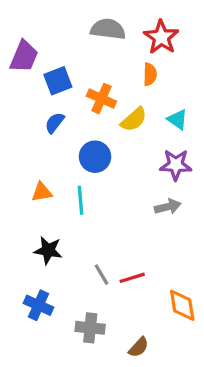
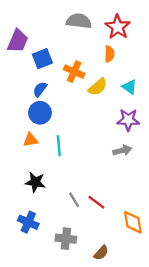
blue circle: (95, 157) -> (40, 113), moved
red line: (132, 278) -> (96, 202), turned 54

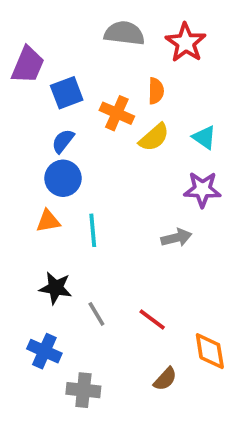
orange semicircle: (109, 54) -> (156, 91), moved
gray arrow: (122, 150) -> (176, 238), moved
gray line: (74, 200) -> (96, 314), moved
gray cross: (66, 239) -> (83, 390), moved
brown semicircle: (101, 253) -> (165, 379), moved

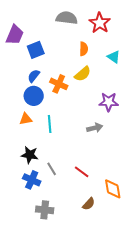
orange cross: (117, 113) -> (59, 84), moved
cyan triangle: (204, 137) -> (114, 57), moved
blue cross: (44, 351) -> (32, 180), moved

